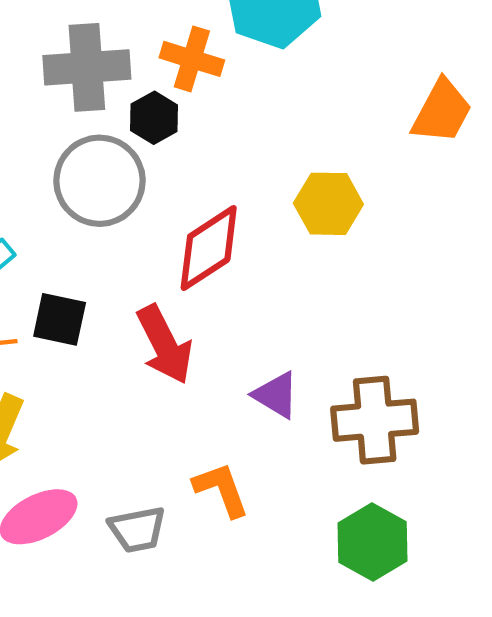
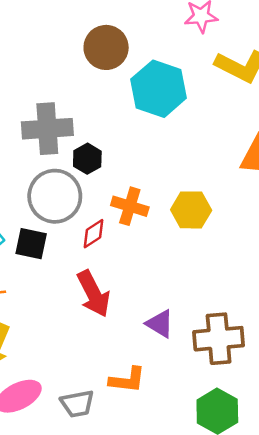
orange cross: (192, 59) -> (130, 206), moved
red diamond: (209, 248) -> (94, 234), moved, size x0.6
black square: (60, 319) -> (31, 244), moved
orange L-shape: (221, 489) -> (127, 380), turned 117

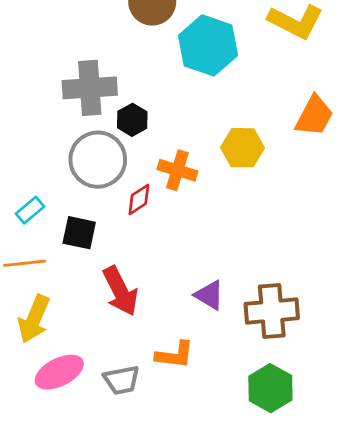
yellow hexagon: (191, 210) -> (243, 148), moved
black square: (31, 244) -> (79, 233), moved
red arrow: (94, 294) -> (120, 291), moved

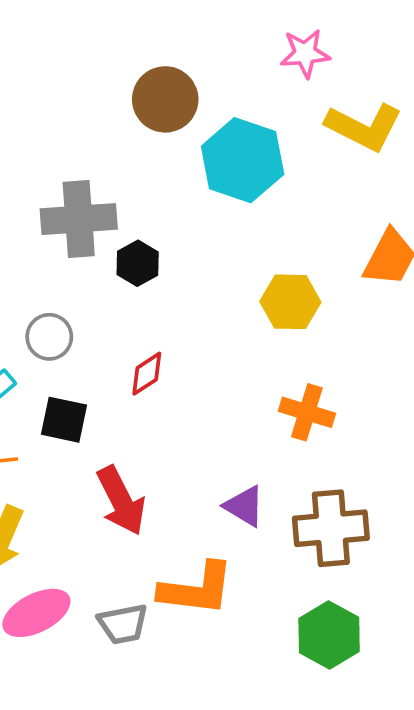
gray circle: (98, 160) -> (49, 337), moved, size x0.6
orange cross: (177, 170) -> (307, 412), moved
orange L-shape: (175, 355) -> (197, 589), size x1.4

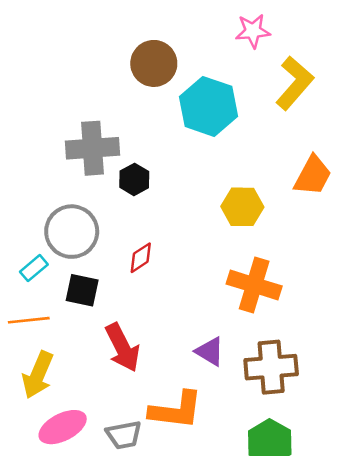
yellow L-shape: (364, 127) -> (295, 83), turned -76
gray circle: (49, 337) -> (72, 232), size x1.6
orange cross: (307, 412) -> (254, 285), size x1.4

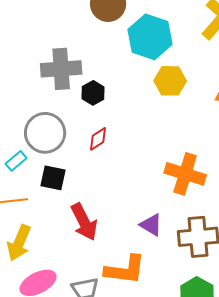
yellow hexagon: (242, 207) -> (170, 81), moved
red diamond: (141, 258) -> (98, 139), moved

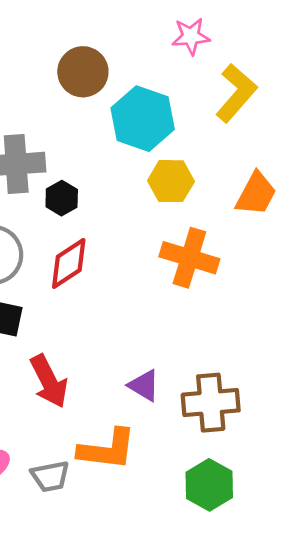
red diamond: (98, 139) -> (69, 263), size x1.5
orange cross: (185, 174) -> (189, 258), moved

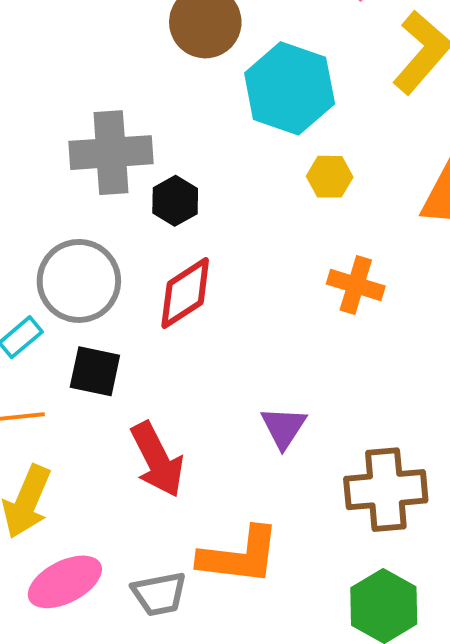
yellow hexagon: (171, 181) -> (330, 177), size x0.7
orange cross: (189, 258) -> (356, 285), size x0.7
purple triangle: (144, 385) -> (284, 427), moved, turned 32

